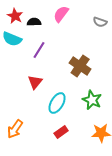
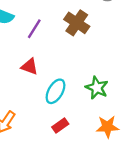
brown cross: (80, 66) -> (77, 23), moved
red triangle: (35, 82) -> (30, 67), turned -49

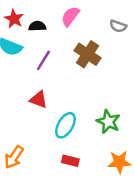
red rectangle: (60, 126) -> (70, 161), turned 49

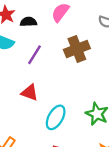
brown cross: (87, 54) -> (77, 49), turned 35

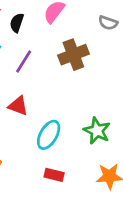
black semicircle: (28, 22) -> (17, 23), turned -70

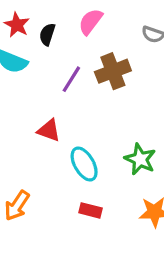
purple line: (24, 62) -> (71, 79), moved
cyan ellipse: (49, 135) -> (84, 164), turned -60

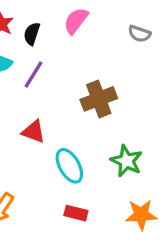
brown cross: (113, 71) -> (99, 99), moved
purple line: (71, 79) -> (33, 74), moved

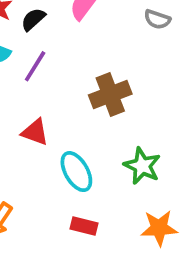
black semicircle: (32, 34) -> (33, 19), turned 30

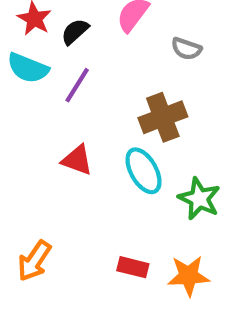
gray semicircle: (157, 19) -> (186, 49), moved
cyan ellipse: (76, 172) -> (144, 171), moved
orange star: (159, 228) -> (189, 276), moved

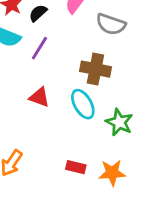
gray semicircle: (186, 49) -> (111, 24), size x1.5
brown cross: (163, 117) -> (95, 69), turned 32

